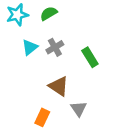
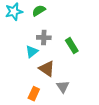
cyan triangle: (30, 47) -> (32, 52), moved
gray cross: (55, 47) -> (44, 38), turned 32

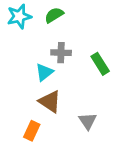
brown triangle: (47, 69) -> (50, 101), moved
orange rectangle: (34, 94) -> (32, 131), moved

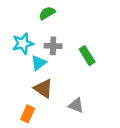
cyan star: (19, 16) -> (23, 43), moved
gray triangle: (88, 121) -> (76, 105), turned -35

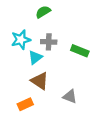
green rectangle: (87, 56) -> (80, 51), turned -36
orange rectangle: (28, 114) -> (25, 104), turned 40

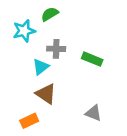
cyan star: (21, 40) -> (24, 31), moved
gray triangle: (70, 96) -> (93, 113), moved

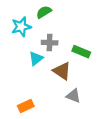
brown triangle: (46, 94) -> (62, 71), moved
gray triangle: (93, 113) -> (73, 96), moved

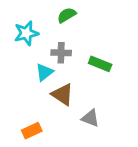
green semicircle: (44, 12) -> (67, 15), moved
brown triangle: (62, 71) -> (62, 94), moved

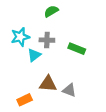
cyan star: (26, 33) -> (20, 37), moved
brown triangle: (62, 94) -> (48, 84), moved, turned -30

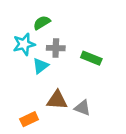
green semicircle: (51, 11) -> (42, 23), moved

